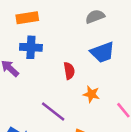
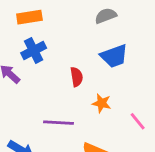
blue cross: (31, 47) -> (34, 50), turned -30
purple line: (53, 111) -> (59, 123), turned -35

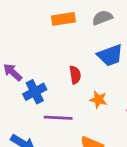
orange rectangle: (29, 17) -> (63, 19), moved
blue cross: (34, 50) -> (35, 92), moved

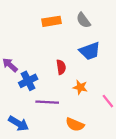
gray semicircle: (102, 18) -> (83, 20), turned -105

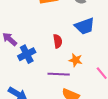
purple line: (47, 102) -> (59, 74), moved

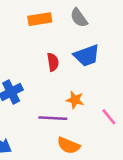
red semicircle: (58, 41) -> (53, 62), moved

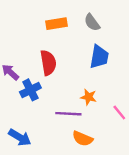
blue trapezoid: (87, 56) -> (99, 57), turned -60
red semicircle: (53, 62) -> (48, 63), moved, size x1.5

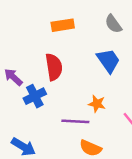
gray semicircle: (92, 22) -> (113, 24), moved
blue trapezoid: (99, 57) -> (108, 61), turned -45

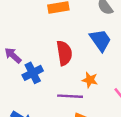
red semicircle: (54, 67) -> (64, 53), moved

